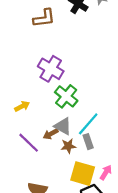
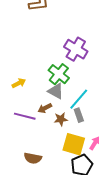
purple cross: (51, 69) -> (76, 49), moved
gray triangle: (63, 126) -> (56, 91), moved
purple line: (29, 143) -> (25, 116), turned -30

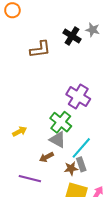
purple line: (25, 116) -> (30, 179), moved
brown star: (61, 119) -> (71, 168), moved

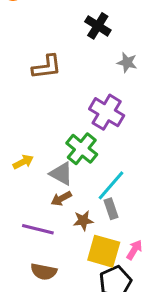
gray star: (93, 30) -> (127, 62), moved
brown L-shape: (40, 49) -> (47, 67), moved
gray triangle: (58, 140) -> (61, 174), moved
brown star: (71, 168) -> (83, 220), moved

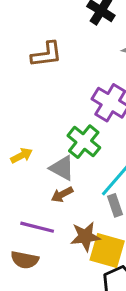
brown star: (83, 220) -> (85, 236), moved, size x1.4
brown semicircle: (44, 272) -> (25, 260), moved

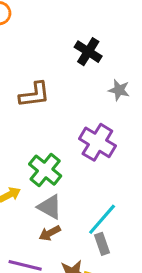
green cross: (84, 142) -> (45, 170), moved

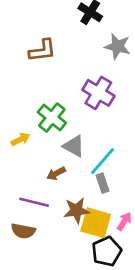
gray star: (119, 90) -> (118, 46), size x1.4
gray triangle: (50, 207) -> (74, 146), moved

